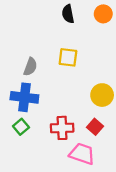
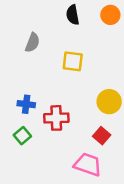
gray semicircle: (30, 67) -> (32, 43), moved
blue cross: (24, 97) -> (26, 104), size x0.6
red cross: (62, 128) -> (56, 118), moved

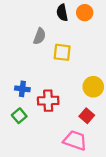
orange circle: (110, 15) -> (85, 13), moved
gray semicircle: (32, 43) -> (40, 36), moved

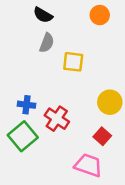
black semicircle: (62, 13) -> (43, 15), moved, turned -49
red cross: (48, 101) -> (57, 119), turned 36
green square: (19, 116) -> (23, 136), size x1.6

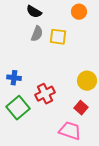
yellow square: (73, 62) -> (58, 37), moved
blue cross: (27, 105) -> (14, 78), moved
red cross: (57, 119) -> (45, 94), turned 30

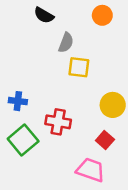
gray semicircle: (37, 34) -> (66, 43), moved
yellow square: (58, 37) -> (79, 67), moved
red cross: (45, 94) -> (58, 122), turned 36

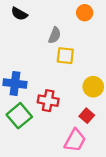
black semicircle: (44, 15) -> (19, 14), moved
blue cross: (18, 101) -> (15, 83), size x1.5
pink trapezoid: (91, 170) -> (75, 140), turned 100

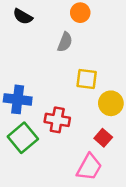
orange circle: (85, 13) -> (80, 13), moved
yellow square: (65, 56) -> (87, 79), moved

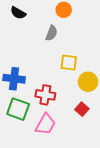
green square: (23, 138) -> (18, 109), turned -30
pink trapezoid: (89, 167) -> (45, 124), moved

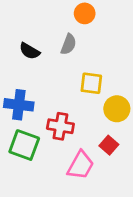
black semicircle: (18, 13) -> (30, 51), moved
pink trapezoid: (45, 124) -> (81, 165), moved

